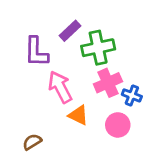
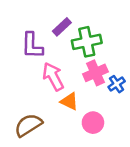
blue cross: (132, 95) -> (117, 84), turned 35
pink circle: (118, 125) -> (93, 123), moved
brown semicircle: (32, 142) -> (28, 125), size x1.6

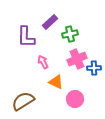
green cross: (87, 42) -> (70, 34), size x0.7
pink arrow: (53, 77) -> (43, 62), size x0.6
blue cross: (117, 84) -> (94, 68), turned 32

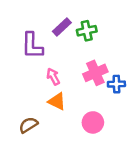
green cross: (70, 34) -> (87, 31), moved
orange triangle: (56, 82) -> (57, 101), moved
brown semicircle: (23, 101) -> (28, 125), size x0.7

